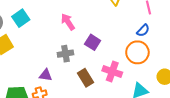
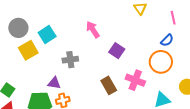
cyan square: (21, 18) -> (47, 34), moved
gray cross: (65, 54) -> (70, 60), moved
purple triangle: (46, 75) -> (54, 83), moved

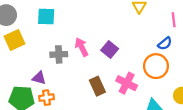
pink arrow: (93, 30) -> (82, 47), moved
cyan square: (47, 34) -> (46, 16), moved, turned 30

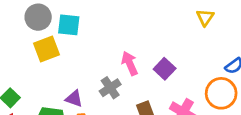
cyan square: (46, 16) -> (69, 25), moved
gray cross: (59, 54) -> (110, 88), moved, turned -35

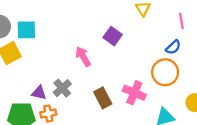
purple square: (165, 69) -> (113, 36), moved
gray cross: (110, 88) -> (62, 88), moved

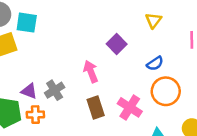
blue semicircle: (173, 47) -> (155, 64), moved
pink arrow: (83, 56) -> (91, 71), moved

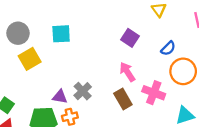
cyan square: (27, 23) -> (61, 34), moved
pink arrow: (91, 71) -> (127, 72), moved

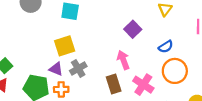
yellow square: (30, 59) -> (65, 46), moved

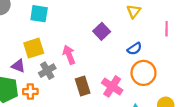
pink arrow: (123, 60) -> (69, 55), moved
purple triangle: (56, 69) -> (18, 66), moved

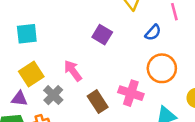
blue semicircle: (134, 49) -> (153, 33), moved

